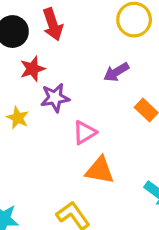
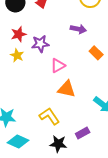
red star: (32, 69) -> (19, 34), moved
purple arrow: (116, 72) -> (78, 29), turned -140

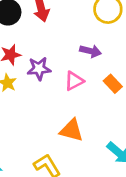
pink triangle: (58, 66) -> (74, 81), moved

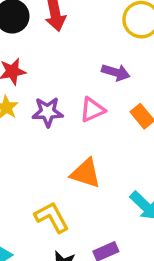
purple star: (39, 69) -> (48, 112), moved

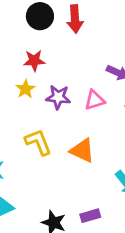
yellow L-shape: (52, 217) -> (38, 142), moved

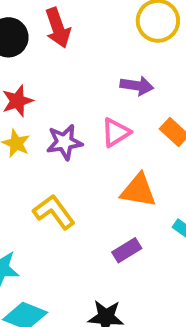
orange triangle: (82, 151) -> (138, 190), moved
purple rectangle: (90, 216) -> (127, 250), moved

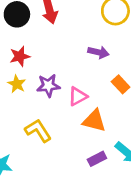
pink triangle: (116, 132) -> (78, 96), moved
purple rectangle: (127, 250) -> (97, 159), moved

